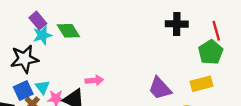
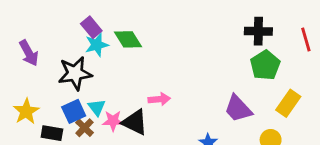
green pentagon: (211, 52) -> (265, 65), moved
yellow rectangle: (202, 84) -> (288, 103), turned -40

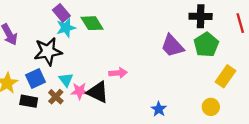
purple trapezoid: (238, 109) -> (172, 46), moved
blue square: (74, 111) -> (35, 79), moved

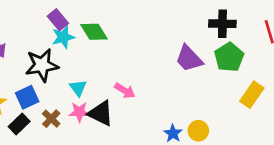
pink arrow: (118, 73) -> (125, 91), turned 36
cyan triangle: (66, 80) -> (78, 88), moved
black rectangle: (29, 101) -> (19, 124), turned -54
yellow circle: (211, 107) -> (198, 131), moved

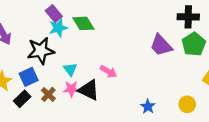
yellow circle: (198, 131) -> (187, 104), moved

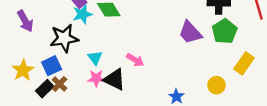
brown cross: (48, 94) -> (60, 84), moved
yellow circle: (187, 104) -> (216, 85), moved

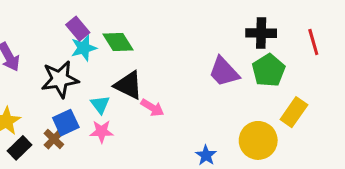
blue square: (52, 66) -> (66, 123), moved
black triangle: (115, 79) -> (128, 85), moved
yellow circle: (216, 85) -> (258, 140), size x1.6
black rectangle: (45, 89) -> (20, 148), moved

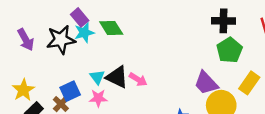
purple trapezoid: (224, 72) -> (206, 83), moved
black star: (60, 79) -> (61, 40), moved
black triangle: (128, 85) -> (117, 77), moved

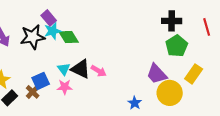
green diamond: (111, 28) -> (69, 37), moved

